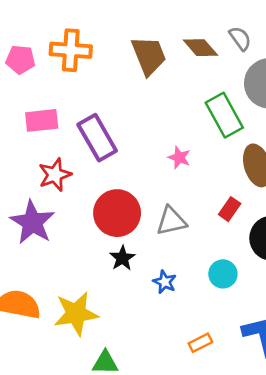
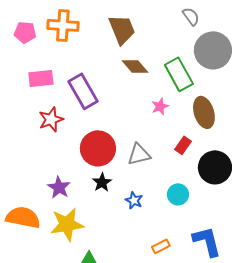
brown diamond: (200, 48) -> (135, 66), moved
pink star: (179, 157) -> (160, 106), moved, turned 30
purple star: (32, 222) -> (59, 187), moved, size x0.7

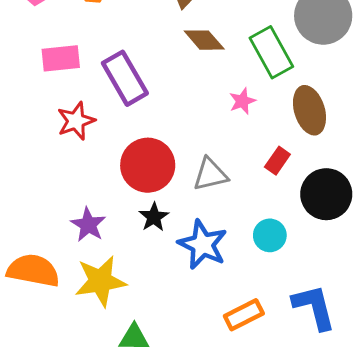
blue star: (134, 200) -> (203, 245), size x1.8
orange rectangle: (161, 246) -> (244, 315), size x1.4

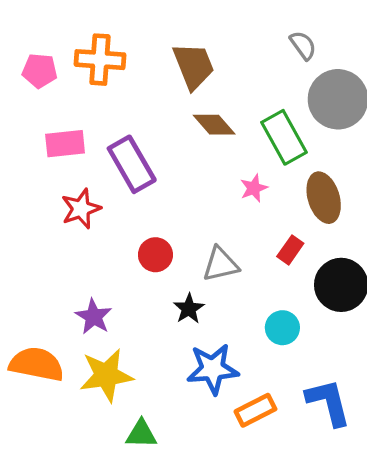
red circle: (148, 165) -> (155, 255), size x0.6
black star: (154, 217) -> (189, 309), moved
blue star: (203, 245) -> (213, 369), moved, turned -30

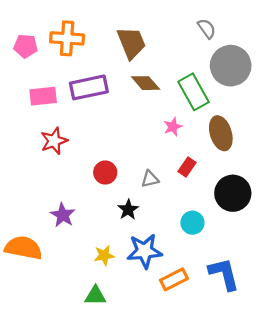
purple rectangle: (132, 164) -> (89, 87), moved, turned -72
red rectangle: (290, 250) -> (187, 167), moved
gray triangle: (221, 264) -> (150, 179), size x0.7
yellow star: (106, 375) -> (104, 255), moved, size x0.6

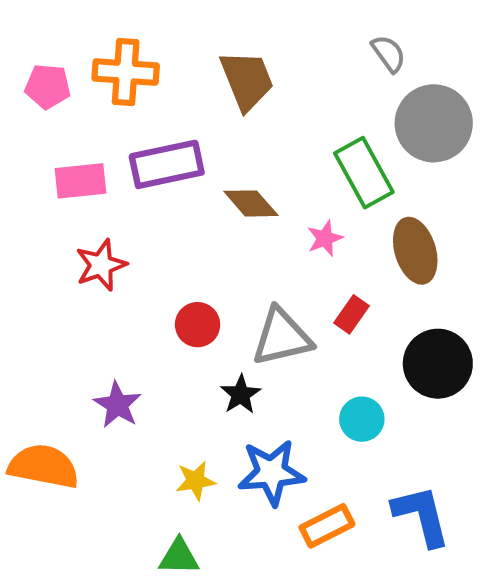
brown diamond: (146, 83) -> (251, 203), moved
gray triangle: (150, 179) -> (282, 337), size x1.8

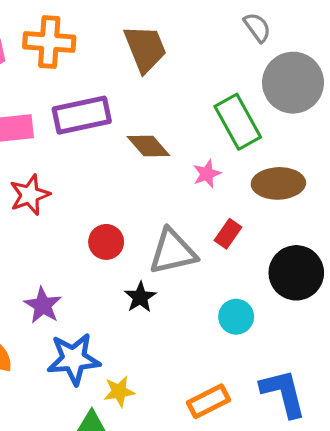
brown ellipse: (415, 251) -> (278, 183), turned -75
blue star: (271, 472) -> (74, 359), moved
yellow star: (195, 481) -> (119, 391), moved

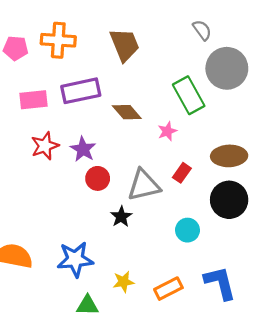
brown ellipse: (278, 183) -> (229, 156), moved
purple star: (43, 305) -> (83, 149), moved
yellow star: (119, 391) -> (123, 282), moved

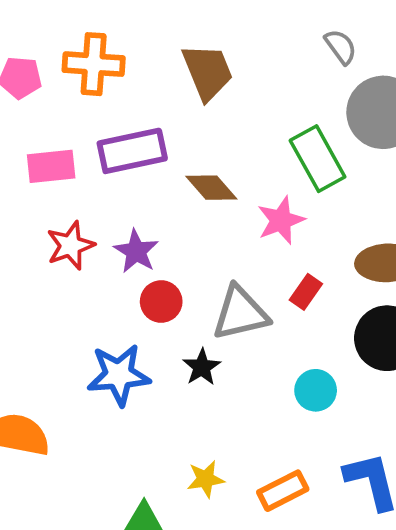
pink star: (167, 131) -> (281, 220), size x1.4
blue star: (75, 259) -> (119, 375), moved

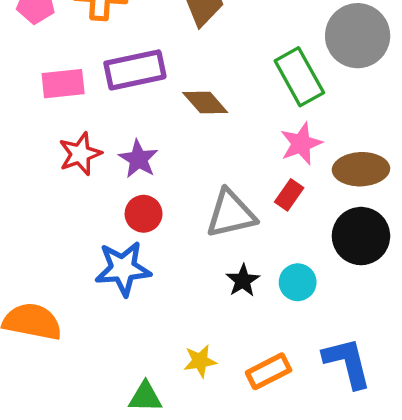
pink star: (281, 220) -> (301, 144), moved
red circle: (161, 301) -> (144, 214), moved
black star: (202, 367) -> (243, 281), moved

